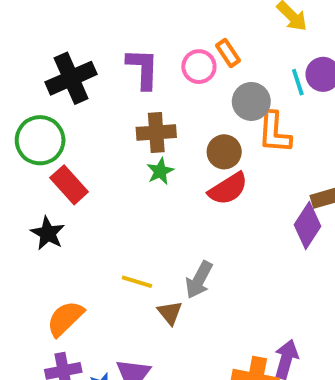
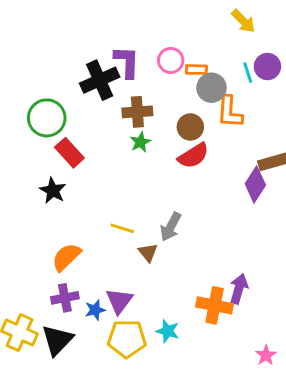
orange rectangle: (228, 53) -> (196, 70), moved, turned -55
black cross: (71, 78) -> (100, 80), moved

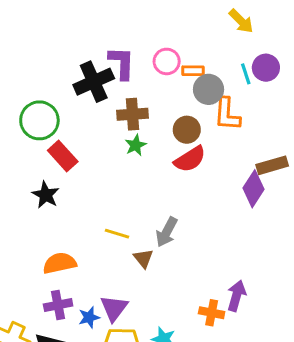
orange semicircle: (66, 257) -> (60, 263), turned 32
orange cross: (215, 305) -> (212, 313), size x0.7

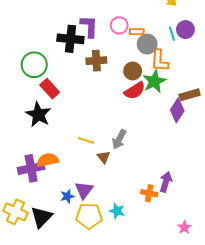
black cross: (94, 82) -> (70, 39), turned 30
green star: (136, 145) -> (154, 81), moved, size x1.6
black star: (46, 195) -> (38, 114), size x1.4
purple cross: (58, 305) -> (31, 168), moved, size x1.4

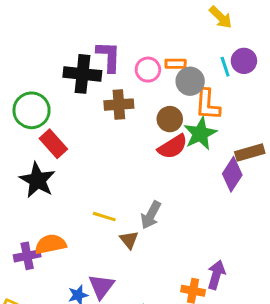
pink circle: (119, 25) -> (148, 70), moved
purple cross: (31, 168) -> (27, 256), size x0.7

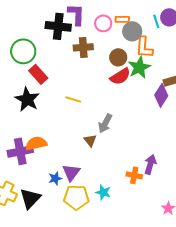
yellow line: (104, 217) -> (73, 99), moved
purple cross: (27, 256) -> (20, 151), size x1.4

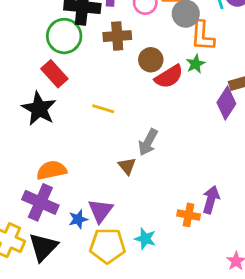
green circle: (23, 51) -> (64, 36), moved
brown circle: (118, 57) -> (151, 60), moved
green star: (139, 67) -> (196, 64), size x0.6
purple cross: (20, 151) -> (40, 202), moved, turned 35

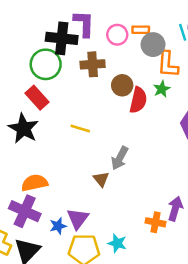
red semicircle: (169, 77) -> (138, 100), turned -45

